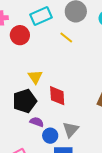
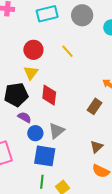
red circle: (20, 35) -> (33, 50), moved
yellow line: (66, 37) -> (67, 51), moved

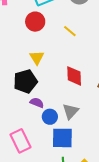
red circle: (33, 50) -> (35, 22), moved
red diamond: (49, 95) -> (74, 76), moved

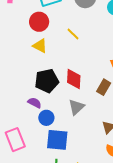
yellow triangle: (37, 58) -> (40, 46), moved, turned -35
black pentagon: (25, 81) -> (47, 81), moved
gray triangle: (71, 111) -> (76, 107), moved

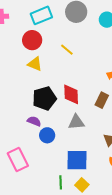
gray triangle: (76, 107) -> (76, 122), turned 42
blue square: (57, 140) -> (77, 160), moved

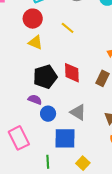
gray triangle: (76, 122) -> (78, 112), moved, turned 36
blue square: (77, 160) -> (65, 138), moved
green line: (61, 182) -> (48, 162), moved

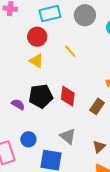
purple semicircle: (35, 100) -> (18, 104), moved
blue circle: (48, 114) -> (28, 139), moved

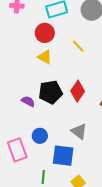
red diamond: (68, 96) -> (78, 91), turned 30

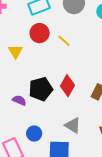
red circle: (45, 33) -> (40, 33), moved
yellow triangle: (45, 57) -> (16, 51), moved, turned 35

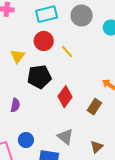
black pentagon: (41, 89) -> (39, 77), moved
purple semicircle: (19, 100) -> (15, 105), turned 72

